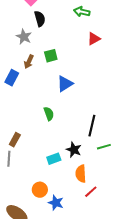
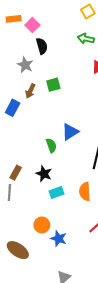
blue triangle: (65, 84) -> (70, 132), moved
black star: (74, 150) -> (44, 174), moved
orange semicircle: (81, 174) -> (85, 191), moved

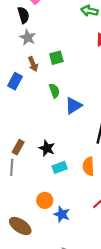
black semicircle: (42, 46) -> (23, 15), moved
brown arrow: (30, 91) -> (33, 64), turned -48
green semicircle: (51, 145) -> (54, 91), moved

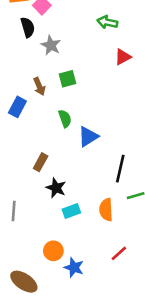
gray star: (28, 37) -> (51, 45), moved
brown rectangle: (18, 147) -> (41, 162), moved

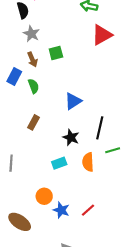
gray star: (51, 45) -> (31, 34), moved
red triangle: (123, 57) -> (102, 35), size x1.5
green semicircle: (65, 119) -> (34, 86), moved
black star: (56, 188) -> (71, 137), moved
red line: (119, 253) -> (88, 210), moved

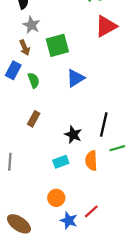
green square: (56, 53) -> (57, 45), size x1.5
brown arrow: (32, 59) -> (25, 48), moved
blue triangle: (73, 101) -> (75, 78), moved
orange circle: (44, 196) -> (56, 198), moved
blue star: (61, 210) -> (69, 220), moved

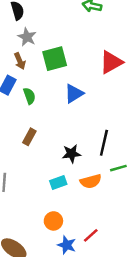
red triangle: (106, 26) -> (111, 62), moved
black star: (73, 135) -> (71, 154), turned -30
orange semicircle: (91, 161) -> (91, 181), turned -102

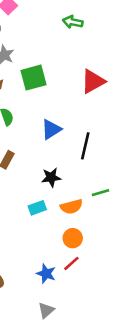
blue triangle: (74, 94) -> (51, 129), moved
black line: (104, 143) -> (85, 146), moved
orange circle: (53, 221) -> (73, 238), moved

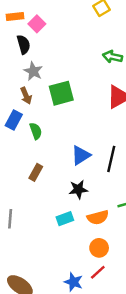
green arrow: (73, 22) -> (112, 57), moved
blue triangle: (51, 129) -> (81, 155), moved

